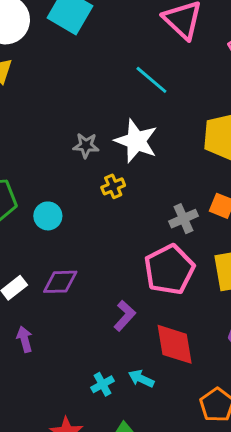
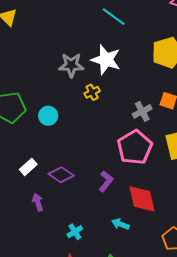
gray star: (86, 145) -> (71, 65), size x1.4
purple diamond: (60, 282) -> (61, 175), moved, turned 40
cyan cross: (102, 384) -> (75, 232), moved

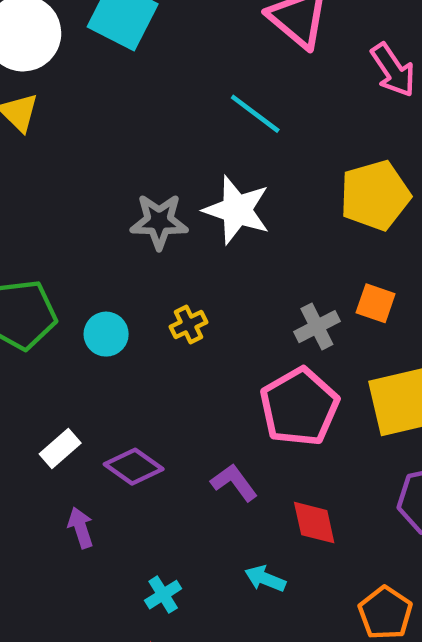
yellow cross: (92, 92) -> (188, 324), moved
purple L-shape: (106, 181) -> (234, 482), turned -75
red diamond: (142, 199) -> (314, 523), size x0.7

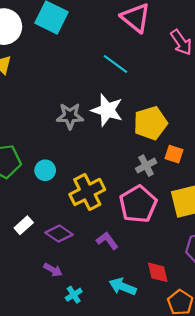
yellow pentagon: (375, 195) -> (150, 123), moved
yellow cross: (188, 324) -> (87, 192), moved, size x2.0
red diamond: (314, 523) -> (158, 272), moved
purple arrow: (81, 528) -> (53, 270), moved, turned 138
cyan arrow: (265, 579) -> (123, 287), size x1.4

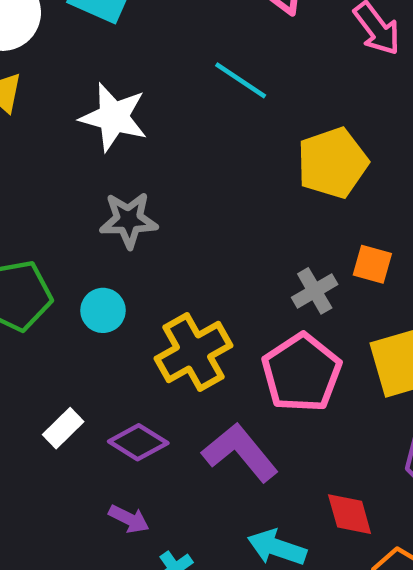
white star: (107, 110) -> (114, 117), moved
gray star: (70, 116) -> (129, 220), moved
yellow pentagon: (150, 123) -> (333, 163), moved
purple L-shape: (107, 241) -> (240, 452), size x1.6

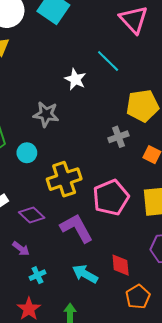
white star: (114, 117) -> (75, 79), moved, size x0.7
gray cross: (315, 291) -> (118, 137), moved

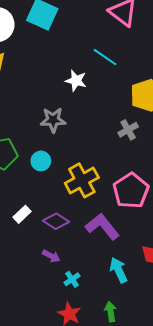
cyan arrow: (85, 274) -> (119, 270), turned 45

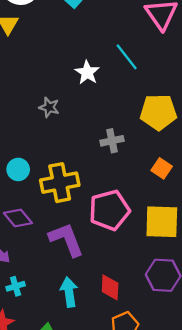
gray star: (53, 120) -> (49, 107), size x0.7
gray cross: (128, 130) -> (112, 141), moved
cyan circle: (41, 161) -> (18, 169), moved

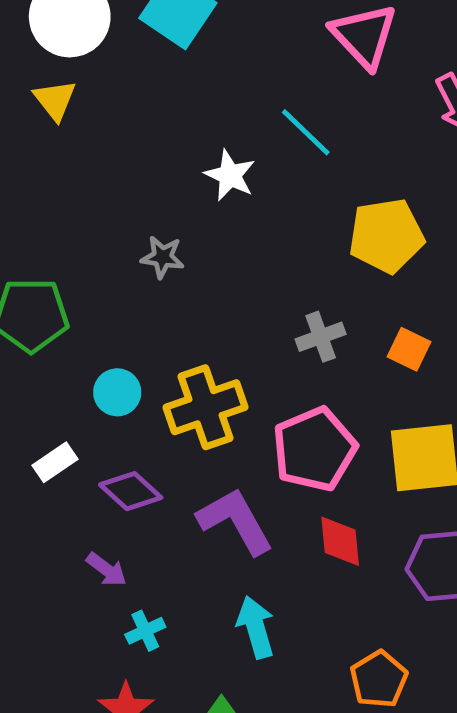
gray cross: (112, 141) -> (321, 337), moved
red diamond: (110, 287) -> (340, 541), moved

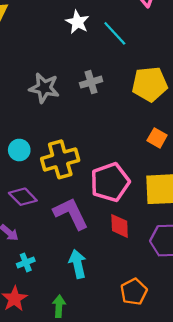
white star: (230, 175) -> (77, 22), moved
gray star: (162, 257) -> (44, 88), size x1.5
gray cross: (321, 337) -> (91, 82), moved

